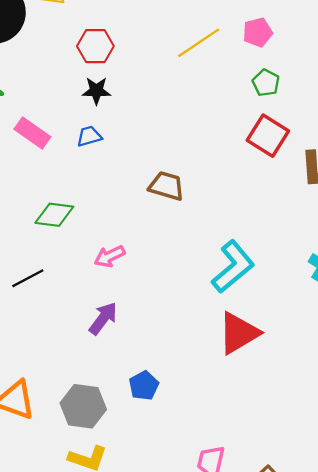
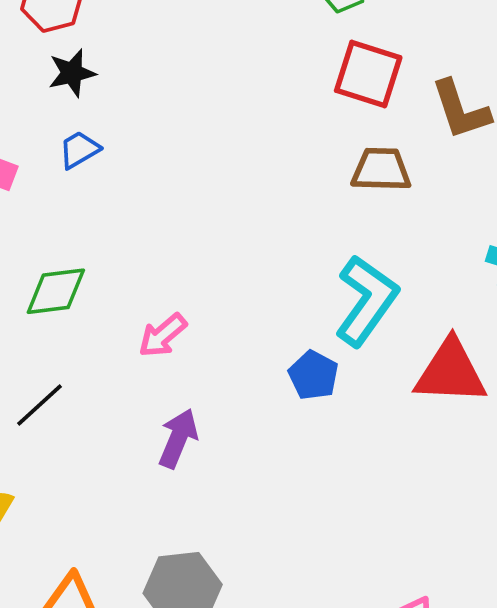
brown trapezoid: (166, 186) -> (381, 170), moved
red triangle: (239, 333) -> (451, 372), moved, turned 48
blue pentagon: (144, 386) -> (313, 375), moved

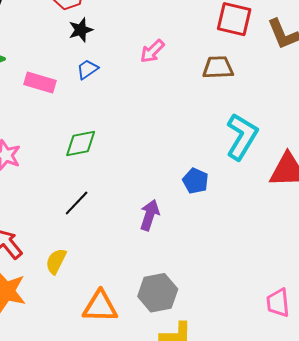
brown trapezoid: (381, 170) -> (218, 68), moved
pink arrow: (163, 335) -> (152, 51), moved
blue pentagon: (313, 375) -> (196, 181), moved

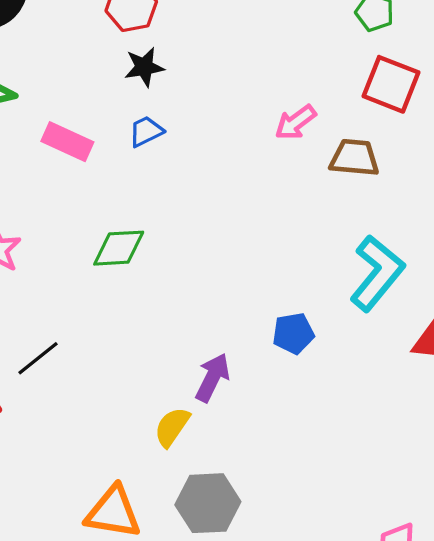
pink arrow: (152, 51) -> (295, 122), moved
blue pentagon: (196, 181) -> (293, 333), turned 30
black line: (77, 203) -> (38, 358), moved
yellow semicircle: (56, 261) -> (172, 427), moved

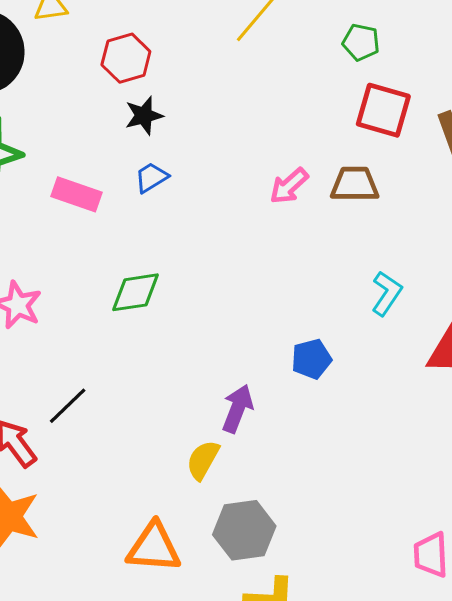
pink arrow: (295, 122) -> (289, 186), moved
cyan L-shape: (377, 273) -> (387, 293), size x0.6

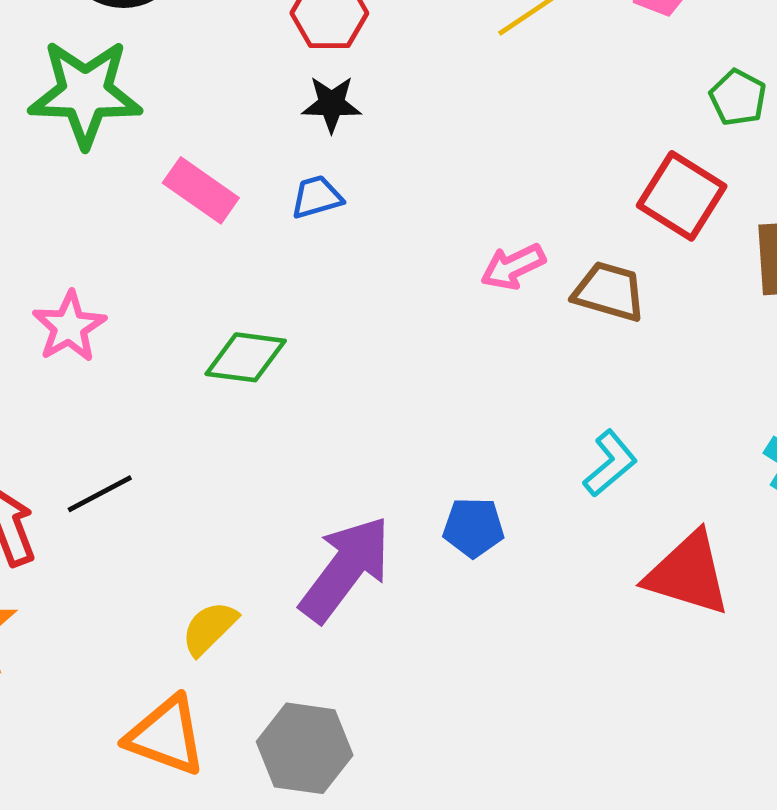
green pentagon: (361, 42) -> (738, 98), moved
purple arrow: (237, 409) -> (345, 569), size x1.6
yellow semicircle: (203, 460) -> (209, 628), moved

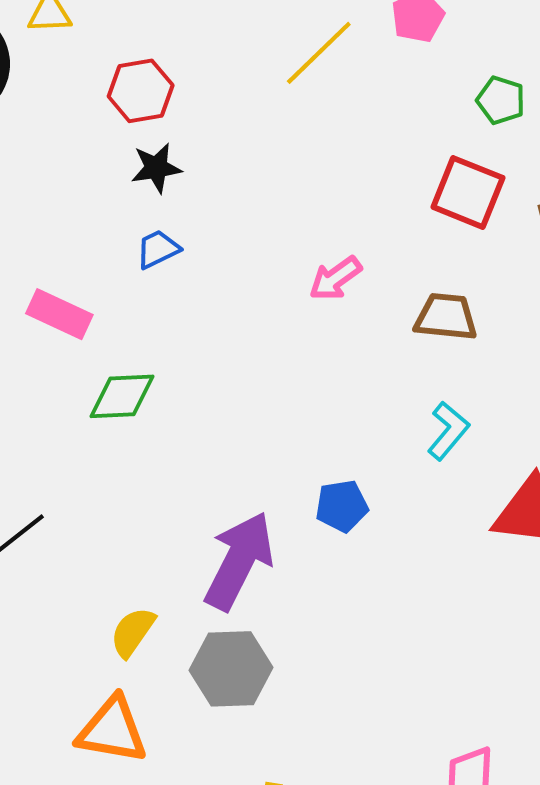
pink rectangle: (201, 190) -> (59, 314), moved
brown trapezoid: (609, 292) -> (446, 317), moved
gray hexagon: (305, 748) -> (231, 669), moved

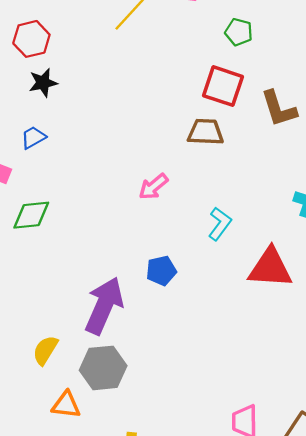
blue trapezoid: (158, 249) -> (33, 137), moved
pink arrow: (335, 278) -> (153, 187), moved
brown trapezoid: (446, 317) -> (205, 132), moved
orange triangle: (112, 730) -> (66, 405), moved, size x0.7

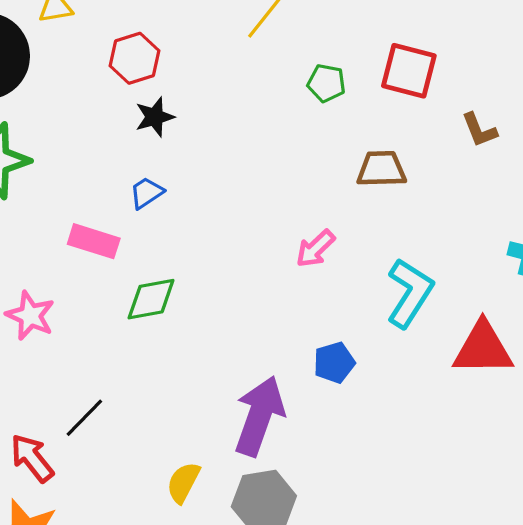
green pentagon: (239, 32) -> (326, 83), moved
red square: (223, 86) -> (409, 71), moved
brown L-shape: (279, 109) -> (479, 130), size x0.7
cyan L-shape: (220, 224) -> (410, 293), size x1.5

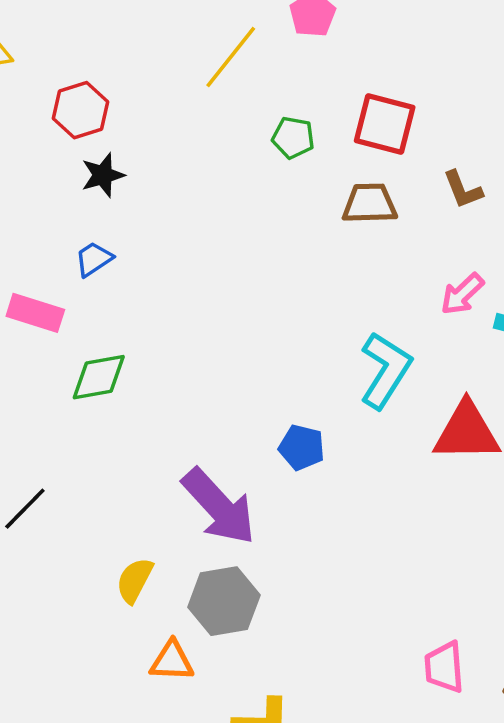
brown trapezoid: (381, 169) -> (370, 204), moved
pink arrow: (315, 249) -> (462, 294), moved
blue pentagon: (334, 363) -> (302, 447), turned 30
purple arrow: (259, 416) -> (219, 507), turned 118

